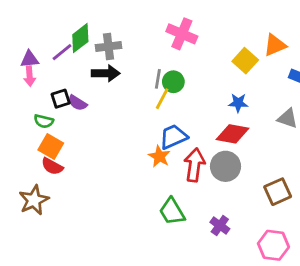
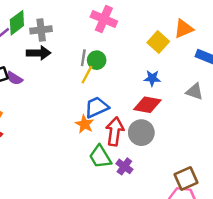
brown square: (278, 192) -> (186, 179), moved
green trapezoid: (172, 211) -> (100, 157), moved
purple cross: (220, 225) -> (124, 166), moved

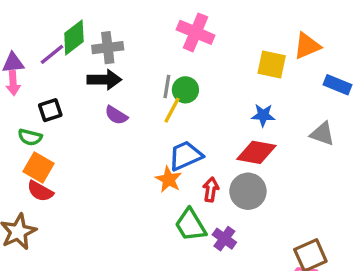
yellow square: (158, 42) -> (272, 65), turned -30
purple semicircle: (14, 78) -> (116, 115), moved
red arrow: (115, 131) -> (211, 190), size x0.6

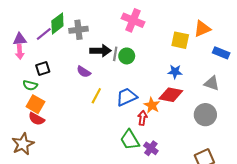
black arrow: (104, 80) -> (100, 51), moved
yellow line: (172, 110) -> (96, 96), moved
orange star: (169, 179) -> (152, 105), moved
gray circle: (248, 191) -> (205, 115), moved

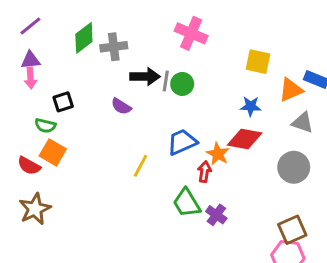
orange triangle: (202, 29) -> (291, 90), moved
purple line: (44, 34) -> (30, 26), moved
yellow line: (96, 96) -> (141, 166), moved
red semicircle: (36, 119) -> (29, 166), moved

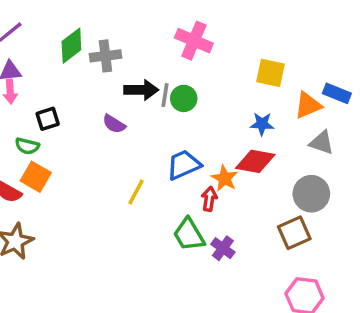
brown square: (292, 230) -> (294, 233), moved

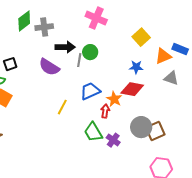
yellow square: (270, 73) -> (141, 37), turned 36
gray line: (165, 95) -> (79, 60), moved
purple semicircle: (114, 124) -> (49, 67), size x1.5
gray circle: (311, 194) -> (141, 127), moved

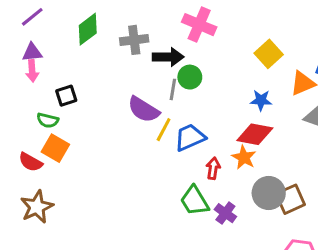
gray cross: (44, 27) -> (134, 40), moved
black arrow: (65, 47) -> (168, 57), moved
purple semicircle: (49, 67) -> (143, 110), moved
orange star: (114, 99) -> (244, 157), moved
yellow line: (62, 107) -> (164, 130), moved

